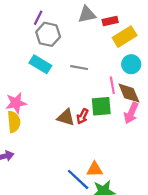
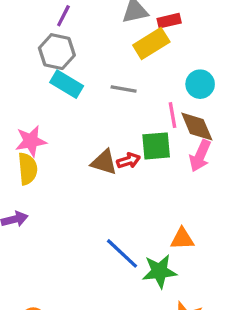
gray hexagon: (48, 34) -> (57, 52), moved
yellow rectangle: (125, 37) -> (151, 43), moved
red arrow: (82, 116) -> (128, 161), turned -136
orange triangle: (95, 169) -> (182, 239), moved

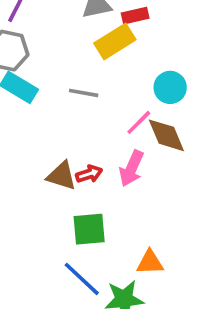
pink line: (172, 115) -> (139, 122), turned 55
green square: (156, 146) -> (89, 229), moved
pink arrow: (200, 156) -> (131, 168), moved

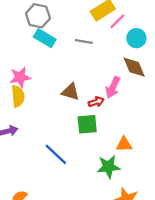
pink line: (139, 122) -> (117, 21), moved
red arrow: (89, 174) -> (96, 102), moved
blue line: (82, 279) -> (56, 154), moved

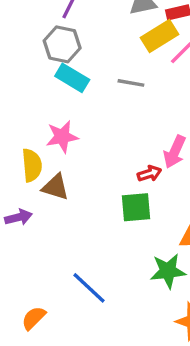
pink star: (20, 77) -> (62, 137), moved
brown triangle: (70, 92) -> (55, 187), moved
blue line: (56, 154) -> (89, 288), moved

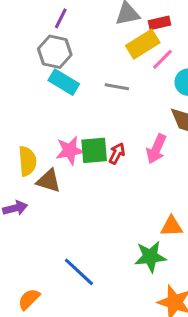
pink star: (62, 137) -> (70, 150), moved
red arrow: (149, 174) -> (117, 153), moved, turned -45
green square: (136, 207) -> (94, 150), moved

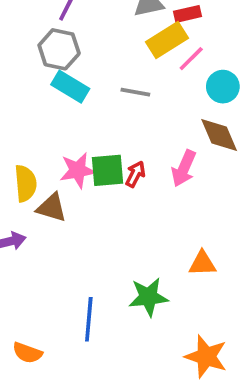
green star: (150, 257) -> (148, 297), moved
blue line: (79, 272) -> (89, 319), turned 52
orange semicircle: (29, 299) -> (27, 353), turned -115

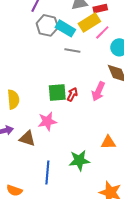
gray hexagon: (59, 49) -> (47, 25), moved
cyan rectangle: (70, 87) -> (65, 28), moved
pink star: (78, 170) -> (47, 121), moved
brown triangle: (52, 208) -> (27, 138), moved

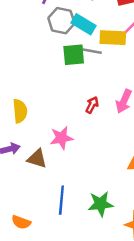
yellow rectangle: (89, 22) -> (113, 38), moved, turned 35
green square: (57, 92) -> (74, 55), moved
green star: (79, 160) -> (101, 204), moved

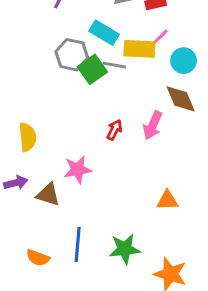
gray hexagon: (61, 21) -> (72, 55), moved
green square: (74, 55) -> (92, 69), turned -30
orange semicircle: (21, 222) -> (38, 258), moved

